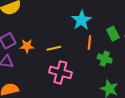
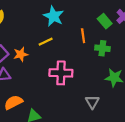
cyan star: (81, 20) -> (54, 16), moved
yellow line: (54, 48) -> (46, 42), moved

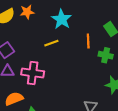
orange star: (21, 54) -> (27, 12), moved
pink cross: (61, 73) -> (33, 73), moved

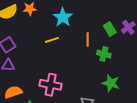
pink cross: (33, 73) -> (51, 85), moved

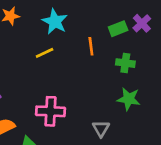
green rectangle: (110, 29) -> (118, 29), turned -72
green cross: (104, 54) -> (125, 63), moved

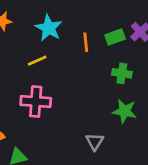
orange line: (91, 46) -> (86, 42), moved
pink cross: (50, 111) -> (36, 101), moved

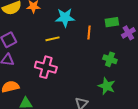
cyan star: (49, 28) -> (65, 18), turned 30
green rectangle: (115, 37) -> (112, 22), moved

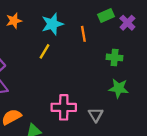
yellow line: (52, 39) -> (45, 51), turned -32
pink cross: (46, 67) -> (64, 107), moved

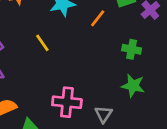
orange line: (83, 34) -> (98, 18), turned 42
yellow line: (45, 51) -> (42, 43), moved, turned -70

